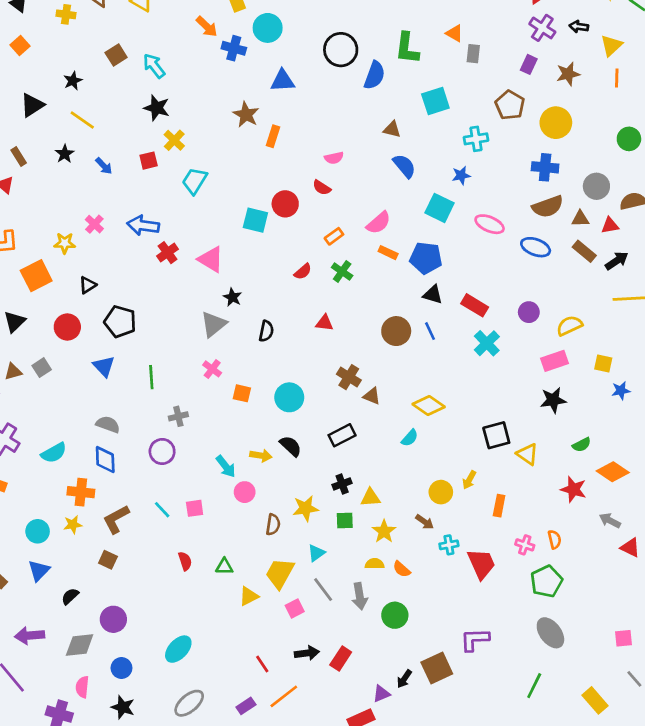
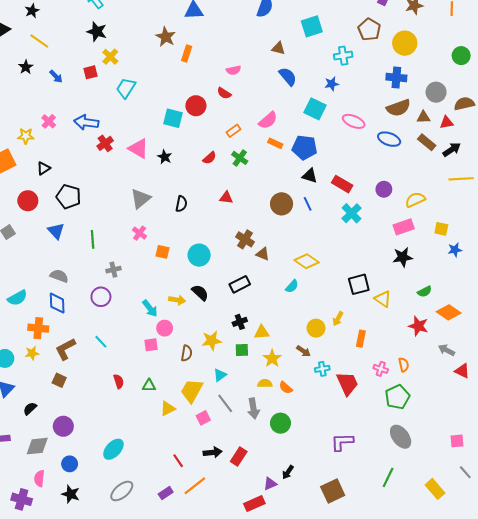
black star: (232, 297) -> (165, 157), moved
pink square: (195, 508) -> (151, 345), moved
brown square: (437, 668) -> (333, 491), moved

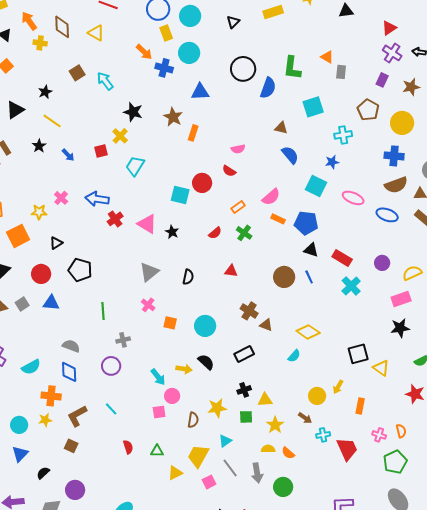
black star: (97, 32) -> (133, 112), moved
blue triangle: (56, 231) -> (51, 303), moved, turned -42

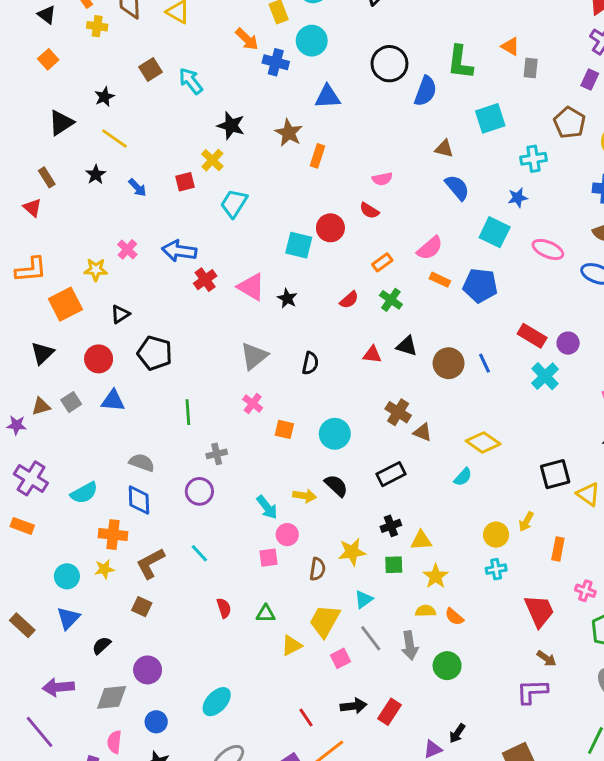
black triangle: (311, 250) -> (407, 346), moved
purple circle: (382, 263) -> (568, 343), moved
brown arrow: (305, 418) -> (546, 658), moved
cyan cross: (323, 435) -> (496, 569), moved

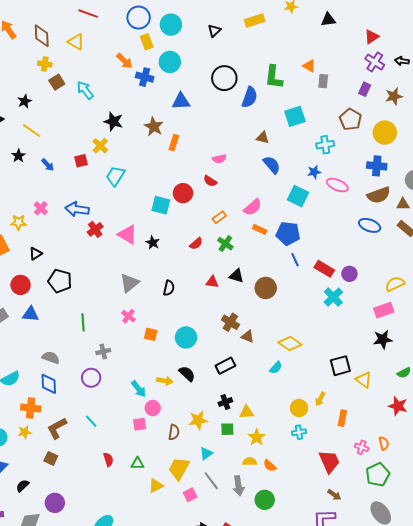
yellow cross: (97, 26) -> (45, 64), moved
pink ellipse: (548, 249) -> (337, 185), moved
blue line: (485, 363) -> (295, 260), moved

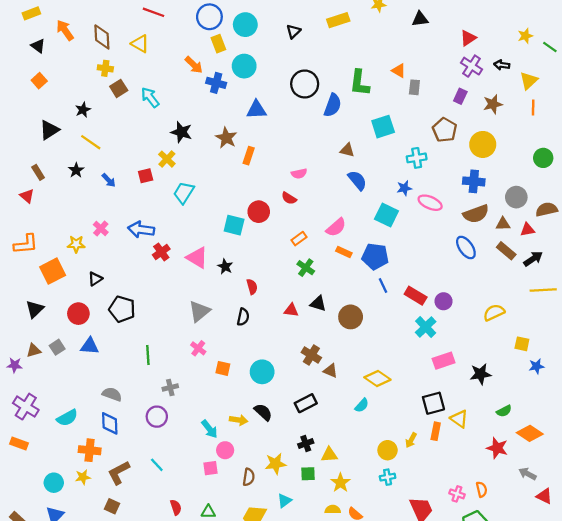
blue ellipse: (370, 225) -> (466, 247), turned 35
red semicircle: (196, 244) -> (252, 287), moved, turned -64
pink rectangle: (384, 310) -> (444, 361), moved
orange rectangle: (342, 418) -> (436, 431), moved

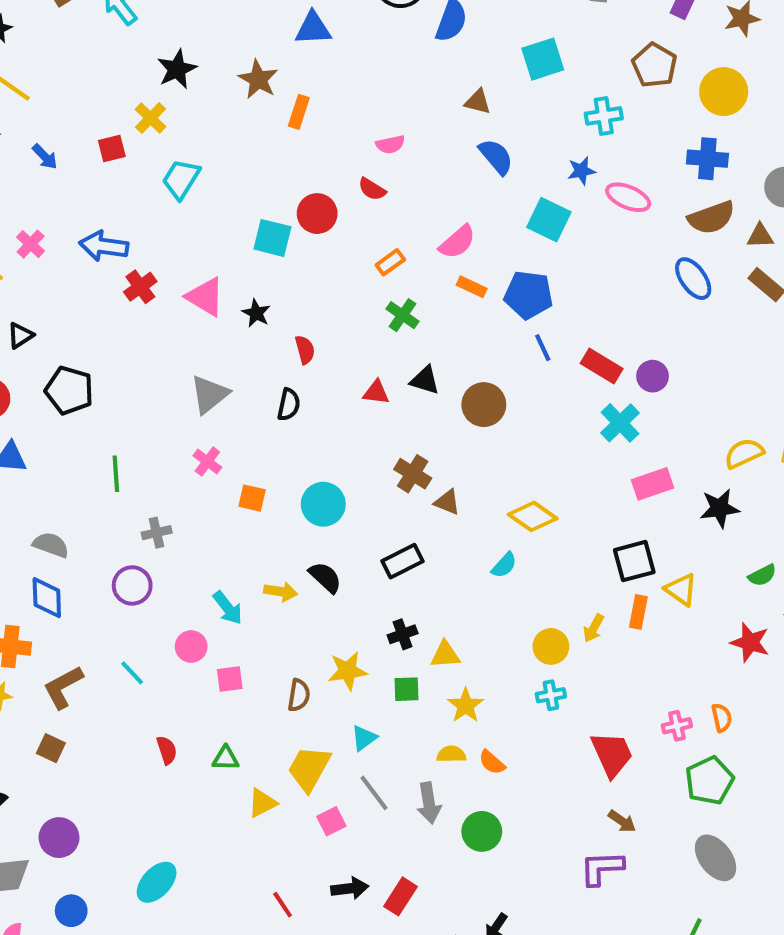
black star: (181, 132) -> (177, 69), turned 30
yellow semicircle: (494, 312) -> (744, 453), moved
pink circle: (225, 450) -> (191, 646), moved
pink cross: (457, 494) -> (677, 726), turned -32

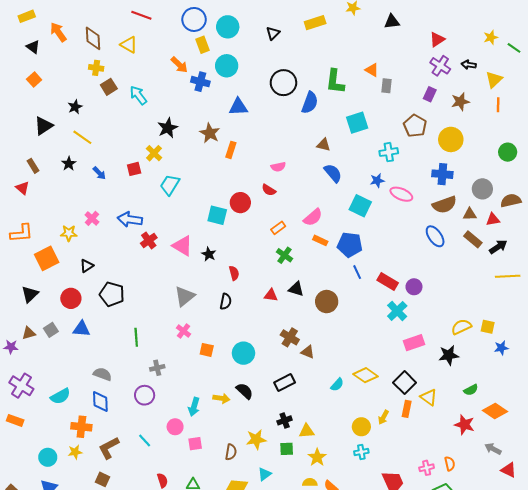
yellow diamond: (533, 516) -> (366, 375), moved
black square: (634, 561) -> (405, 383), turned -30
cyan arrow: (228, 608) -> (194, 407), turned 54

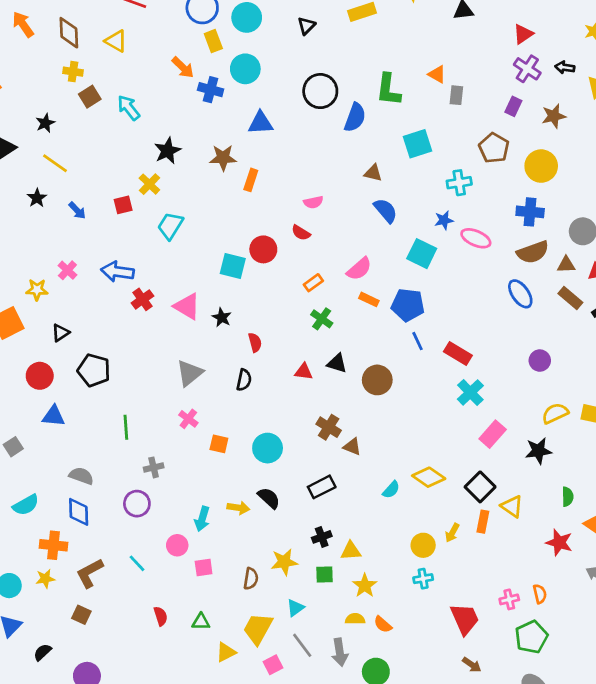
brown star: (210, 133) -> (223, 158), turned -30
purple circle: (414, 287) -> (540, 361), moved
gray square: (51, 330) -> (13, 447), moved
pink rectangle: (414, 343) -> (493, 434), turned -30
green semicircle: (471, 390) -> (568, 497), turned -64

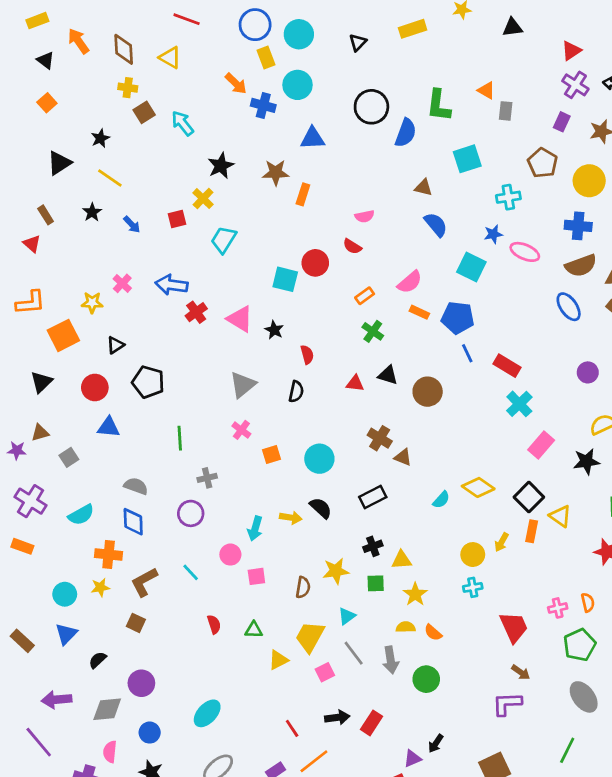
orange square: (219, 444) -> (271, 455), turned -30

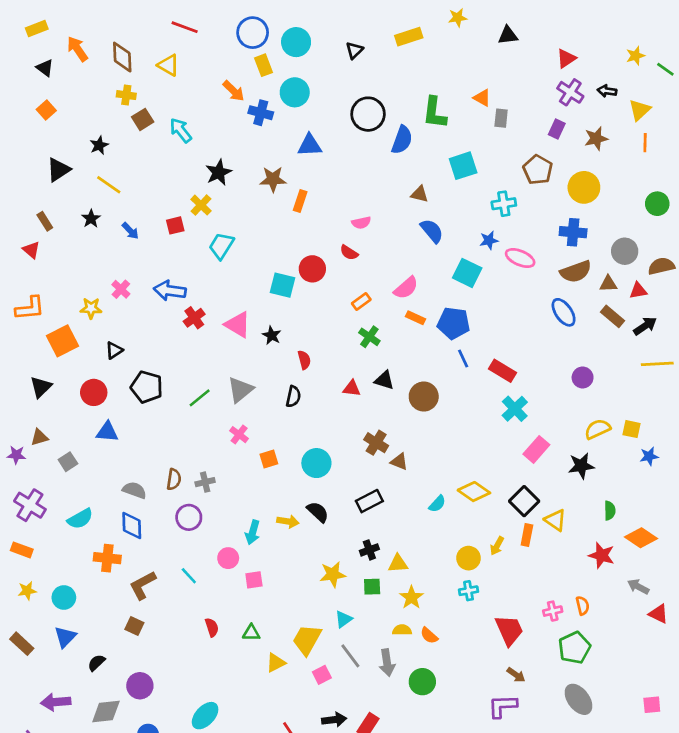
green line: (180, 438) -> (200, 398), moved, turned 55
yellow star: (100, 587) -> (27, 591), moved
brown semicircle: (303, 587) -> (174, 479), moved

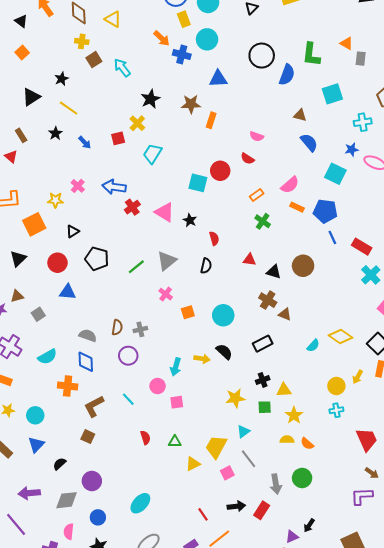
pink semicircle: (361, 223) -> (257, 136), turned 32
black triangle: (384, 380) -> (274, 272), moved
gray arrow: (387, 663) -> (276, 484), moved

